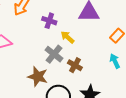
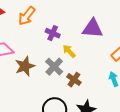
brown star: (38, 77) -> (25, 66), moved, turned 30

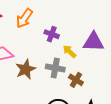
purple triangle: (92, 29) -> (93, 42), moved
gray cross: (54, 67) -> (55, 68), turned -30

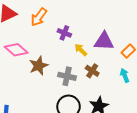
gray cross: (55, 68) -> (67, 76), moved
brown cross: (76, 80) -> (92, 71), moved

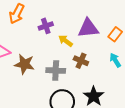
purple cross: (64, 33) -> (46, 26), turned -32
brown star: (39, 66) -> (24, 64), turned -30

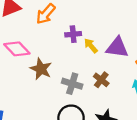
yellow arrow: (66, 41) -> (91, 46), moved

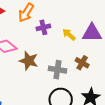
purple cross: (73, 34) -> (43, 27), moved

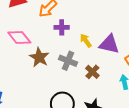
gray cross: (57, 70) -> (68, 61), moved

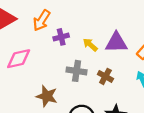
pink diamond: (19, 38) -> (19, 59), turned -50
brown star: (39, 57) -> (47, 96), moved

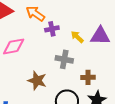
orange arrow: (42, 20) -> (35, 14), turned 90
brown cross: (105, 76) -> (88, 77), moved, turned -32

